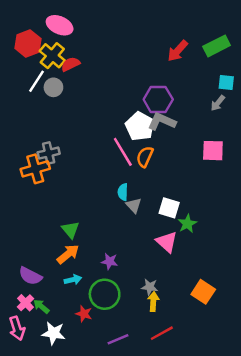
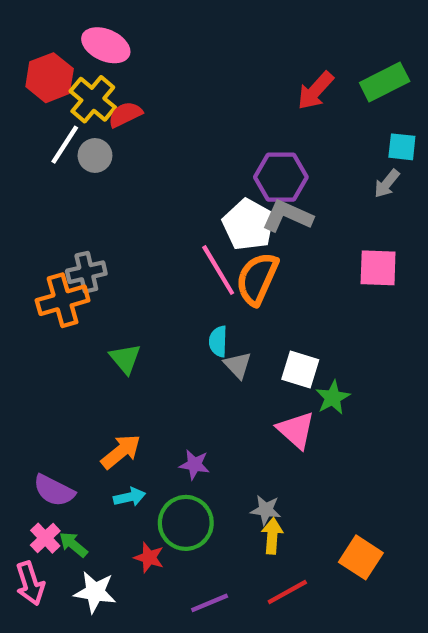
orange semicircle: (145, 157) -> (257, 279), size x1.4
green triangle: (71, 230) -> (125, 359), moved
orange square: (203, 292) -> (361, 557), moved

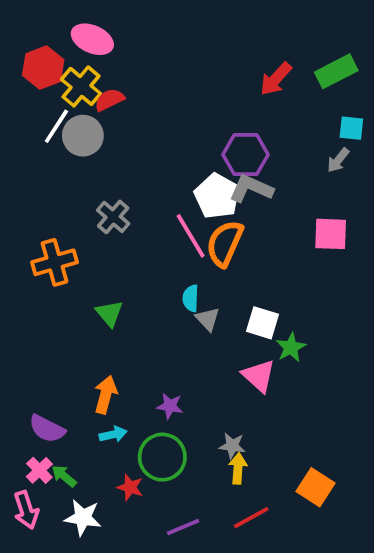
gray circle: (95, 155) -> (83, 136), size x1.4
gray cross: (86, 272) -> (113, 217), moved, turned -36
orange arrow: (121, 452) -> (106, 395), turned -36

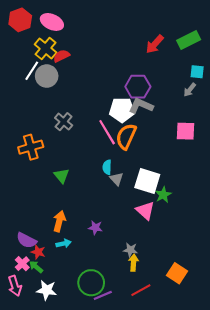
red hexagon: (43, 68) -> (20, 20), moved
white pentagon: (217, 196) -> (122, 110), turned -30
white square: (262, 323) -> (147, 181), size x1.4
green circle: (162, 457) -> (91, 283), moved
red star: (130, 487) -> (38, 252), moved

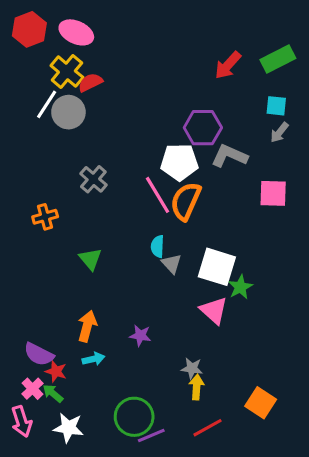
cyan square: (197, 72) -> (276, 106), moved
gray L-shape: (141, 106) -> (229, 156), moved
orange cross: (31, 147) -> (45, 217), size x0.7

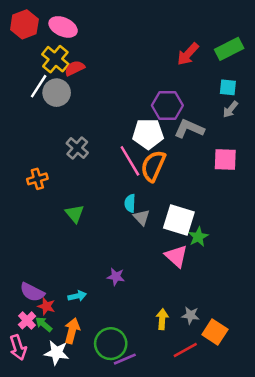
orange arrow: (87, 326) -> (72, 331), moved
gray star: (192, 368) -> (190, 315), moved
red line: (208, 428) -> (185, 350), moved

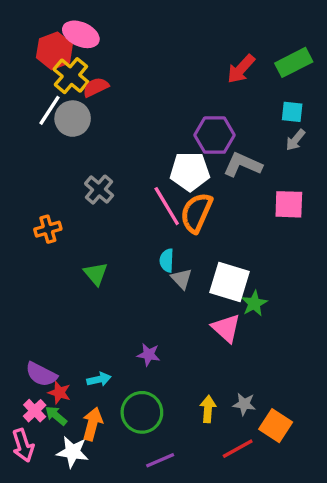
red hexagon: (24, 24) -> (54, 51), moved
green circle: (111, 344) -> (142, 412), moved

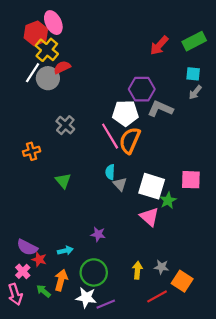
pink ellipse: (81, 34) -> (53, 23), turned 40
red semicircle: (96, 87) -> (62, 67), moved
pink square: (289, 204) -> (191, 180), moved
green arrow: (56, 416) -> (44, 291), moved
white star: (73, 452) -> (86, 298), moved

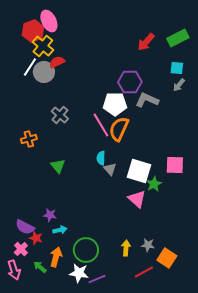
purple star: (98, 234) -> (50, 215), moved

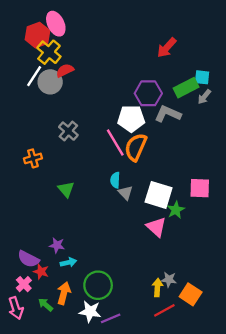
green rectangle: (178, 38) -> (186, 88), moved
yellow arrow: (126, 248) -> (157, 288), moved

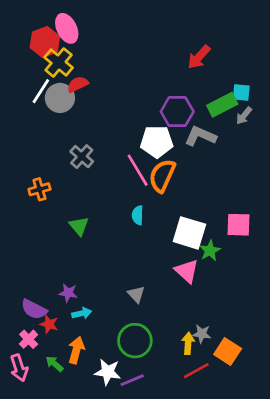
gray triangle: (125, 193) -> (136, 294), moved
green circle: (98, 285) -> (135, 341), moved

